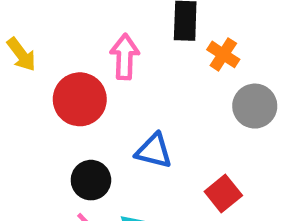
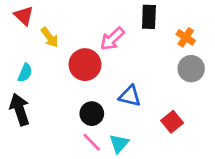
orange cross: (223, 54) -> (186, 37), moved
pink arrow: (125, 57) -> (112, 39), turned -135

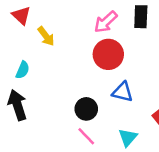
pink arrow: (112, 39) -> (106, 22), moved
red circle: (85, 65) -> (108, 54), moved
cyan triangle: (119, 144) -> (128, 137), moved

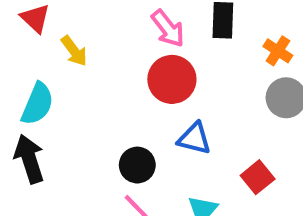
pink arrow: (106, 22) -> (168, 28), turned -85
cyan semicircle: (23, 70) -> (37, 104), size x1.5

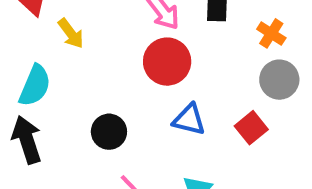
black circle: (137, 165) -> (109, 132), moved
red square: (258, 177) -> (251, 128), moved

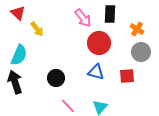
red circle: (167, 62) -> (99, 43), moved
red square: (251, 128) -> (127, 76), turned 35

